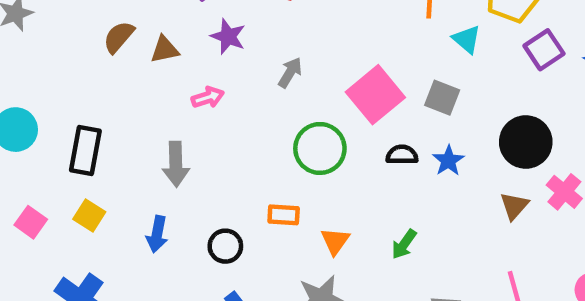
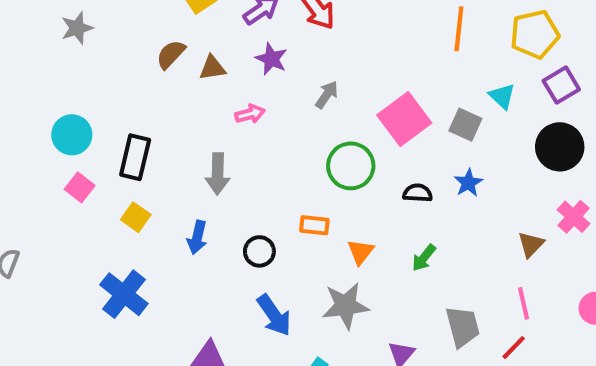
cyan triangle: (467, 39) -> (502, 96), moved
black circle: (526, 142) -> (560, 147), moved
black semicircle: (402, 155) -> (418, 193), moved
brown triangle: (514, 206) -> (531, 244), moved
pink square: (31, 222) -> (80, 187), moved

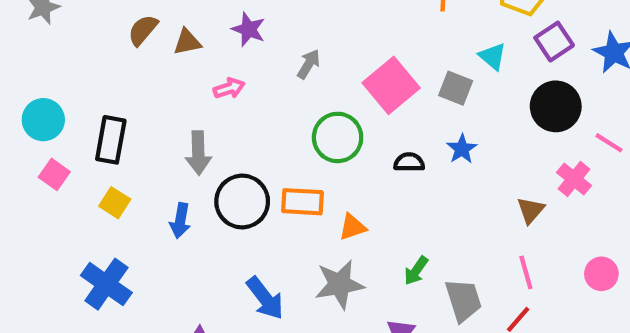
orange rectangle: (314, 225) -> (303, 202), size x1.4
black circle: (259, 251) -> (242, 202), moved, size x1.6
orange triangle: (361, 252) -> (352, 227), turned 36
green arrow: (424, 258) -> (416, 271), moved

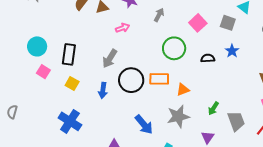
pink square: (391, 85) -> (198, 23), size x0.7
gray arrow: (198, 153) -> (110, 59), turned 36

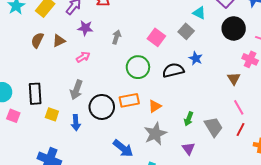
gray square: (228, 23) -> (186, 31), turned 35
black semicircle: (208, 58) -> (173, 70), size x1.5
yellow square: (72, 83) -> (52, 114), moved

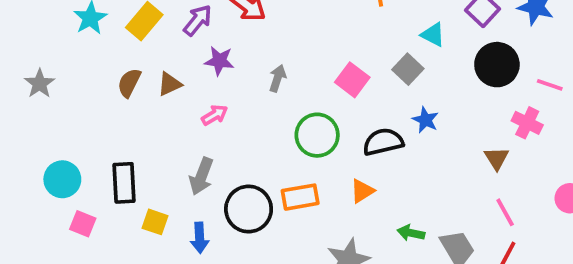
orange triangle: (155, 106) -> (362, 191), moved
green arrow: (189, 119) -> (411, 233), turned 80

